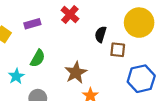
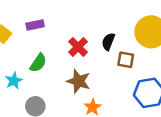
red cross: (70, 14) -> (78, 47), moved
brown star: (76, 73) -> (79, 81), turned -30

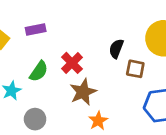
red cross: (78, 47) -> (72, 63), moved
brown star: (79, 81) -> (83, 92), turned 30

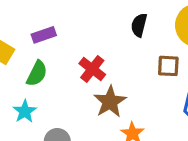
black semicircle: (116, 49) -> (139, 25), moved
green semicircle: (39, 71) -> (37, 74), moved

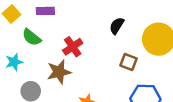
green semicircle: (37, 74) -> (32, 37), turned 84
brown star: (110, 102) -> (59, 72), moved

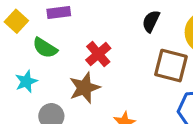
brown square: (128, 62) -> (171, 66), size x1.5

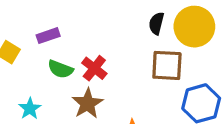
black semicircle: (151, 21) -> (156, 23), moved
green semicircle: (45, 48) -> (60, 69), moved

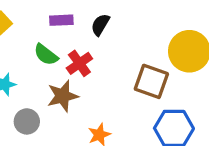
black semicircle: (156, 23) -> (100, 25), moved
purple rectangle: (48, 36) -> (61, 20), moved

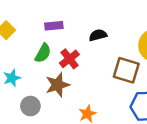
black semicircle: (100, 25) -> (98, 35), moved, turned 48
green semicircle: (46, 55) -> (43, 53), turned -96

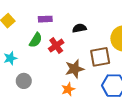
brown square: (126, 70) -> (100, 57), turned -30
brown star: (57, 85) -> (75, 69), moved

